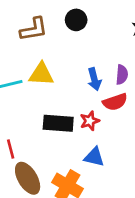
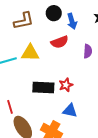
blue arrow: (94, 79) -> (72, 21), moved
red semicircle: (115, 102) -> (60, 42), moved

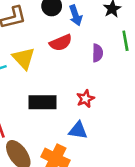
yellow triangle: (30, 53) -> (24, 58), turned 48
red star: (66, 85) -> (85, 99), moved

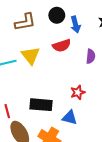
black rectangle: (43, 102) -> (41, 105), moved

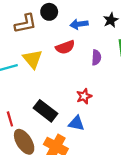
black circle: (57, 15) -> (49, 12), moved
blue arrow: (75, 24) -> (79, 24), turned 98
black rectangle: (41, 105) -> (46, 111), turned 35

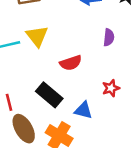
red semicircle: (65, 47) -> (71, 63), moved
red star: (84, 96) -> (111, 88), moved

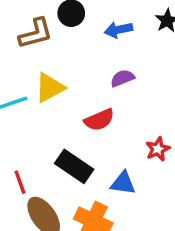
yellow triangle: (37, 36) -> (50, 88), turned 45
purple semicircle: (109, 37) -> (122, 78), moved, turned -112

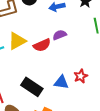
red semicircle: (99, 120) -> (42, 45), moved
blue triangle: (123, 183) -> (61, 82), moved

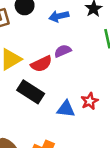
black rectangle: (32, 87) -> (31, 92), moved

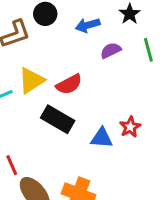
purple semicircle: (63, 51) -> (111, 50), moved

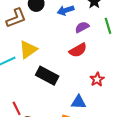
red semicircle: (69, 84) -> (78, 50), moved
blue triangle: (102, 138) -> (79, 102), moved

